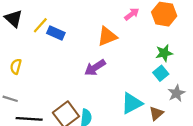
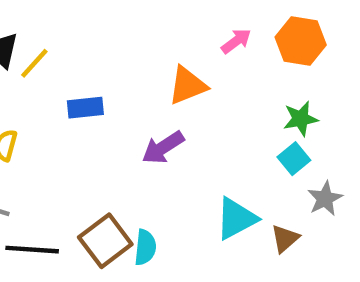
yellow line: (40, 25) -> (34, 63), moved
blue rectangle: (56, 33) -> (85, 108), moved, turned -30

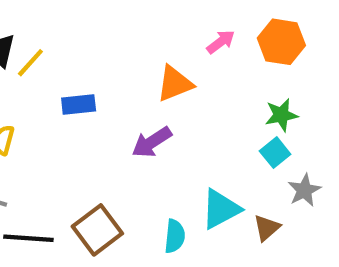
cyan semicircle: (145, 247) -> (175, 236), moved

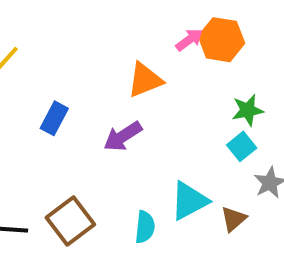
orange hexagon: (281, 42) -> (221, 40), moved
blue rectangle: (79, 105) -> (54, 118), moved, turned -56

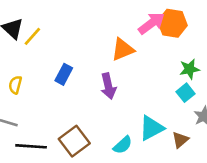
pink arrow: (189, 40) -> (151, 23), size x1.5
purple arrow: (123, 136) -> (108, 86), turned -70
cyan semicircle: (145, 227) -> (123, 145), turned 42

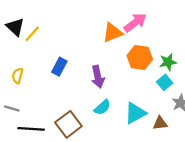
orange hexagon: (172, 23) -> (140, 58), moved
orange triangle: (123, 49) -> (113, 33), moved
brown triangle: (180, 140) -> (160, 123), turned 35
cyan semicircle: (123, 145) -> (102, 107), moved

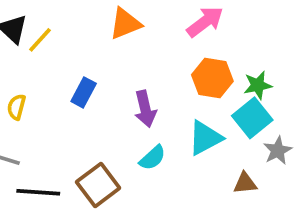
orange triangle: (113, 33) -> (125, 24), moved
cyan square: (165, 82) -> (252, 118), size x1.5
cyan triangle: (135, 113) -> (205, 138), moved

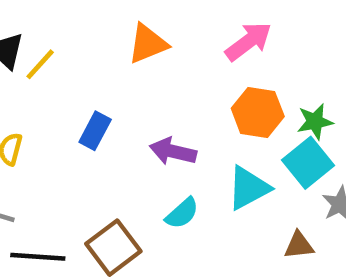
purple arrow: (145, 109) -> (173, 151), turned 116

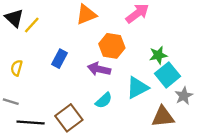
orange hexagon: (258, 112) -> (112, 46), moved
green star: (315, 122) -> (158, 55), moved
brown triangle: (299, 245) -> (163, 117), size x1.5

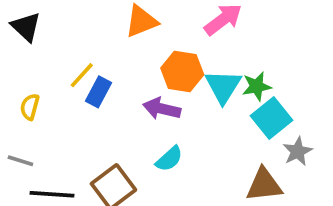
yellow line: (32, 25) -> (82, 75), moved
cyan triangle: (137, 88) -> (223, 86), moved, turned -30

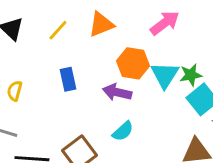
yellow line: (82, 75) -> (58, 30), moved
blue rectangle: (99, 92) -> (68, 79), turned -40

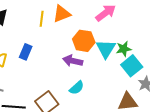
yellow line: (58, 30) -> (42, 19), moved, turned -35
blue rectangle: (68, 79) -> (26, 52), moved, turned 35

